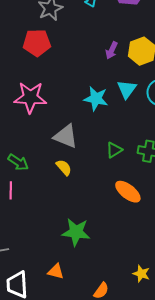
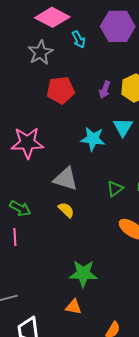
red pentagon: (37, 43) -> (61, 90), moved
orange triangle: (56, 271) -> (74, 307), moved

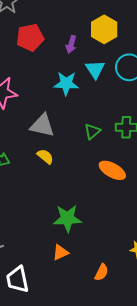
purple arrow: (105, 90) -> (71, 44), moved
orange triangle: (74, 307) -> (60, 252), turned -30

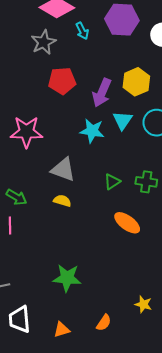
purple arrow: (71, 44) -> (102, 93), size x1.6
yellow semicircle: (45, 156) -> (62, 201), turned -30
green star: (67, 218) -> (67, 278), moved
orange triangle: (60, 252) -> (62, 330), moved

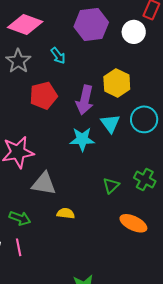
cyan arrow: (82, 31) -> (58, 56), moved
gray triangle: (63, 170) -> (44, 184), moved
green cross: (146, 182) -> (145, 179), turned 30

